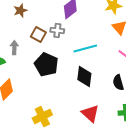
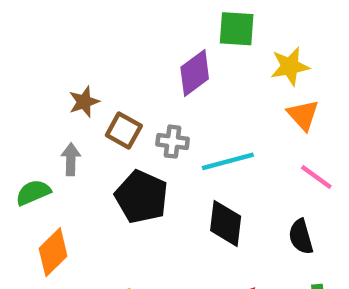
brown star: (20, 11) -> (84, 102), moved
gray cross: (57, 31) -> (173, 142), moved

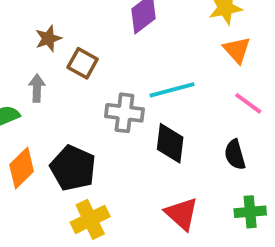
gray cross: (173, 142) -> (124, 113), moved, size x1.4
black pentagon: (142, 197) -> (73, 168), moved

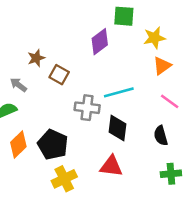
orange triangle: (237, 50) -> (162, 66), turned 36
gray arrow: (37, 88) -> (18, 85), moved, turned -54
red triangle: (182, 214) -> (111, 166), moved, turned -35

